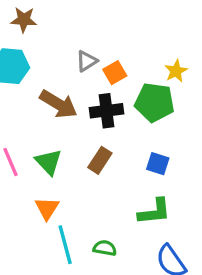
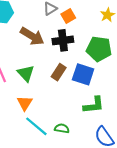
green pentagon: (154, 102) -> (99, 49), moved
blue square: (158, 164) -> (83, 74), moved, size x1.5
cyan line: (65, 245) -> (36, 126), turned -35

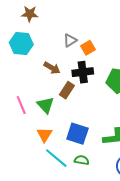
brown arrow: (32, 36) -> (52, 68), size x0.7
brown rectangle: (59, 72) -> (67, 90), moved
blue square: (83, 74) -> (77, 134), moved

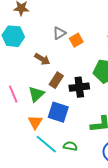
black cross: (83, 72) -> (79, 87), moved
green triangle: (46, 105) -> (36, 94), turned 30
blue square: (77, 134) -> (58, 112), moved

